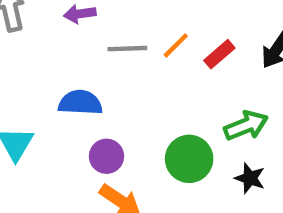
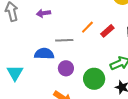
gray line: (127, 49) -> (64, 40), moved
purple circle: (107, 156) -> (66, 68), moved

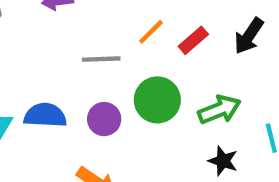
blue semicircle: (44, 54) -> (45, 115), moved
green circle: (94, 79) -> (157, 100), moved

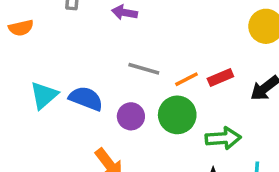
orange line: (151, 32) -> (187, 79), moved

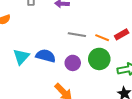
orange line: (187, 79) -> (102, 38), turned 56

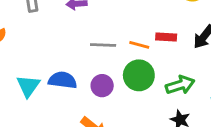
red rectangle: (122, 34) -> (166, 37), turned 40

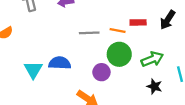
purple circle: (102, 86) -> (101, 72), moved

